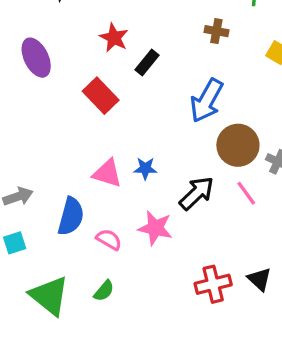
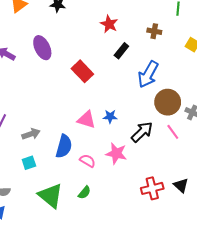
red star: (114, 38) -> (109, 24), moved
black rectangle: (147, 63) -> (121, 51), moved

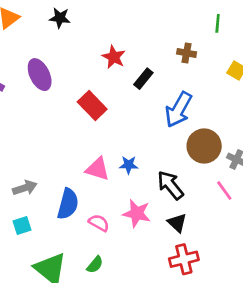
red star: (109, 24) -> (114, 57), moved
black arrow: (142, 132) -> (170, 185), turned -85
pink line: (173, 132) -> (224, 190), moved
black triangle: (181, 185) -> (177, 223), moved

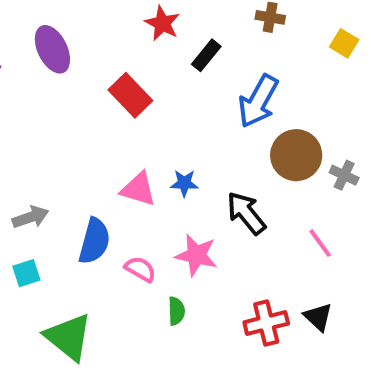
pink line: (224, 190) -> (320, 243), moved
black triangle: (177, 223) -> (318, 317), moved
green semicircle: (95, 265) -> (176, 311), moved, turned -42

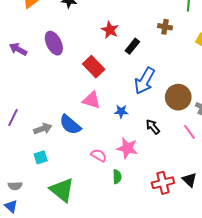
blue arrow: (258, 101) -> (145, 81), moved
pink triangle: (138, 189) -> (92, 100), moved
black arrow: (246, 213) -> (153, 127), size x0.7
blue semicircle: (94, 241) -> (70, 125), moved, turned 115
pink line: (320, 243) -> (189, 132), moved

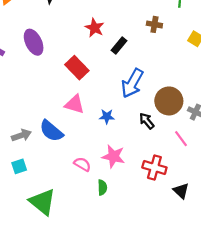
black arrow: (153, 127) -> (147, 121), moved
red cross: (163, 183) -> (154, 167), moved, turned 30

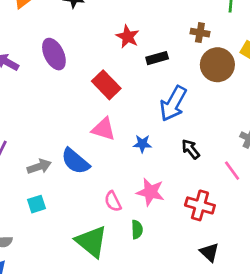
black rectangle: (119, 46) -> (157, 58), turned 35
brown circle: (169, 101) -> (217, 65), moved
pink semicircle: (82, 164) -> (113, 201), turned -147
black triangle: (181, 191) -> (209, 252), moved
green triangle: (42, 202) -> (91, 242), moved

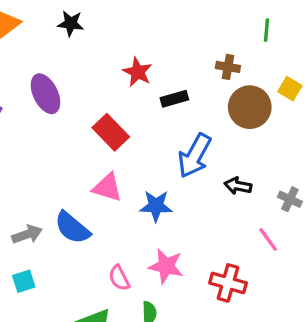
blue star: (142, 144) -> (156, 206), size x1.4
black arrow: (191, 149) -> (238, 186), moved, turned -40

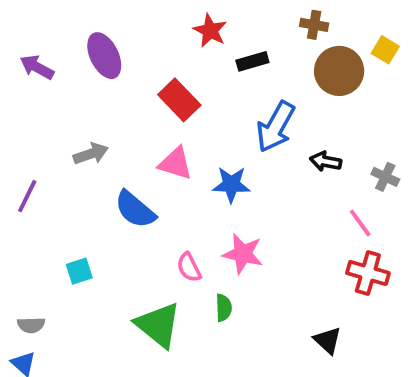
gray arrow: (27, 234) -> (91, 154), moved
red cross: (228, 283) -> (368, 273), moved

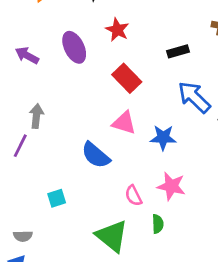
red star: (210, 31) -> (117, 30), moved
blue arrow: (276, 127) -> (194, 97), turned 105
gray arrow: (91, 154) -> (36, 116), moved, turned -65

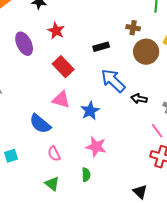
blue star: (163, 138) -> (90, 111), turned -30
pink semicircle: (133, 196) -> (54, 154), moved
green triangle: (112, 236) -> (52, 184), size x0.6

